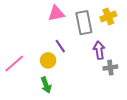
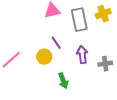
purple arrow: (99, 50) -> (82, 55), moved
green arrow: (46, 85) -> (63, 81), moved

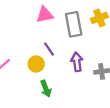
green arrow: (63, 81) -> (46, 89), moved

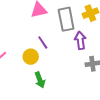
purple arrow: (77, 62) -> (80, 40), moved

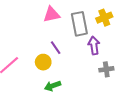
green arrow: (40, 80) -> (53, 86), turned 91

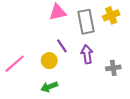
purple arrow: (94, 46) -> (87, 54), moved
green arrow: (53, 86) -> (49, 87), moved

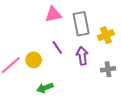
yellow cross: (111, 15) -> (106, 35), moved
yellow circle: (49, 61) -> (34, 60), moved

